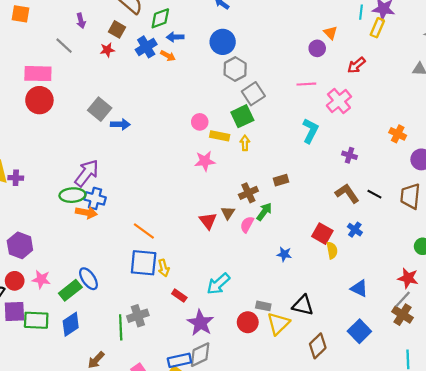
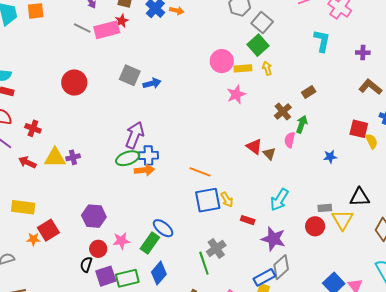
pink rectangle: (38, 74) -> (107, 30), moved
pink circle: (200, 122) -> (222, 61), size x1.5
brown triangle: (228, 213) -> (269, 154), moved

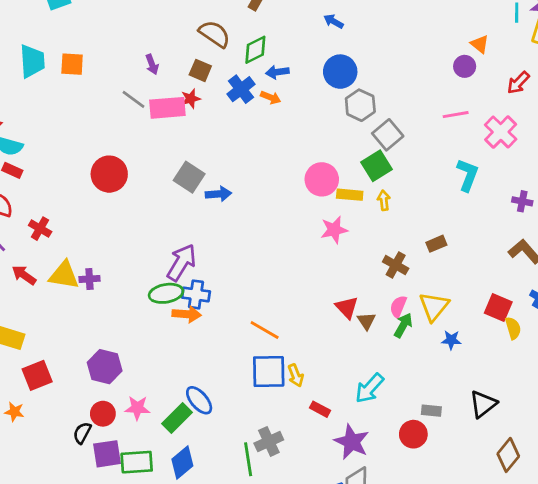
brown cross: (283, 112) -> (396, 265), turned -30
green arrow: (302, 124) -> (403, 325), moved
black triangle: (360, 197) -> (483, 404), turned -45
yellow triangle: (342, 220) -> (434, 306), moved
orange star: (33, 239) -> (14, 412), moved

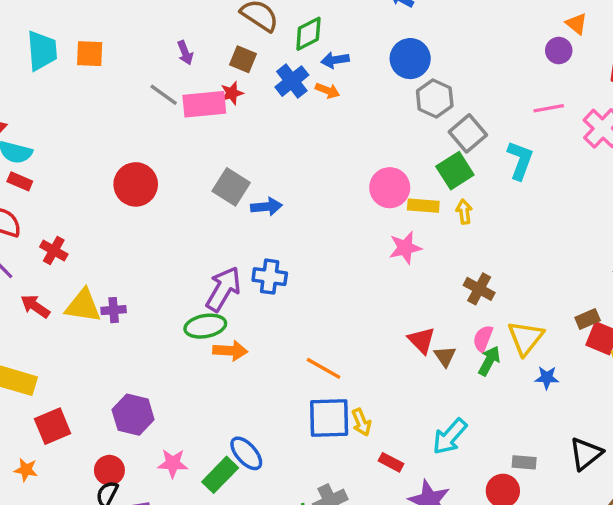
cyan L-shape: (468, 175) -> (520, 160), moved
brown rectangle: (436, 244) -> (588, 319), moved
blue cross: (196, 294) -> (270, 277), moved
red circle: (103, 414) -> (109, 470), moved

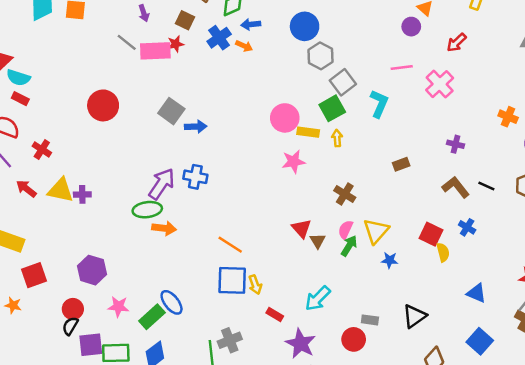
brown rectangle: (588, 319) -> (401, 164), moved

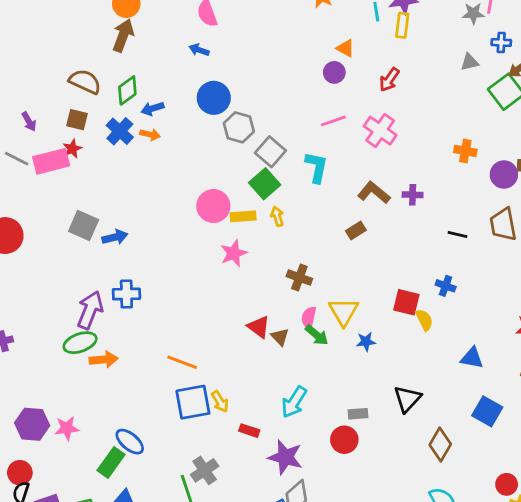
brown L-shape: (456, 187) -> (374, 193), moved
green arrow: (349, 246) -> (317, 335), turned 110
pink star: (118, 307) -> (67, 428), moved

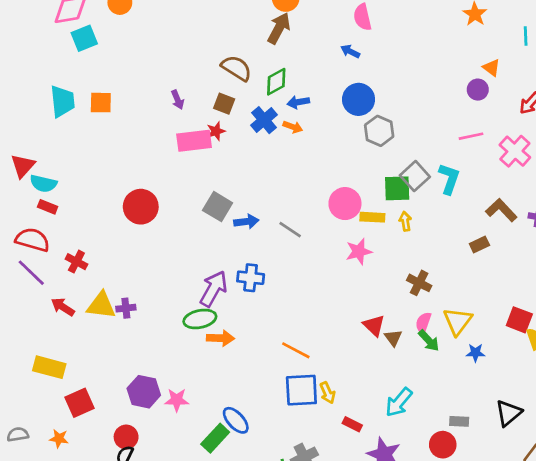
gray square: (270, 152) -> (415, 176), moved
gray line: (17, 159) -> (290, 230), moved
green square: (265, 184) -> (397, 188), turned 32

